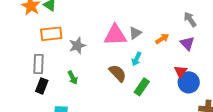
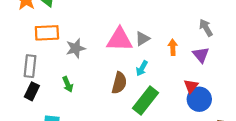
orange arrow: (162, 39) -> (173, 47), turned -64
brown semicircle: (118, 73) -> (119, 83), turned 54
green rectangle: (142, 87) -> (146, 101), size x1.4

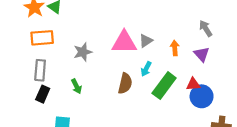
orange rectangle: (47, 33) -> (42, 38), moved
red triangle: (191, 86) -> (193, 84), turned 48
green rectangle: (146, 101) -> (164, 86), moved

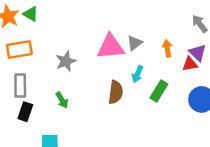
red triangle: (193, 84) -> (190, 64), moved
green rectangle: (164, 86) -> (159, 91), size x0.7

